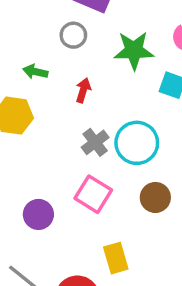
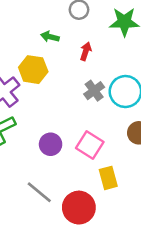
pink square: (93, 194) -> (90, 145), moved

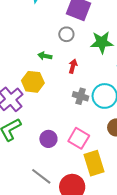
gray cross: (94, 91) -> (81, 96), turned -35
yellow rectangle: (108, 178) -> (94, 163), size x1.4

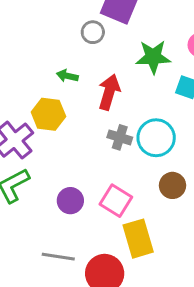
gray circle: (66, 34) -> (93, 32), moved
red arrow: (73, 66) -> (109, 92), size x1.6
gray line: (41, 176) -> (58, 257), turned -30

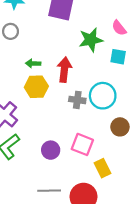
gray circle: (93, 32) -> (11, 31), moved
yellow hexagon: (48, 114) -> (36, 87), moved
yellow rectangle: (138, 239) -> (103, 168), size x0.7

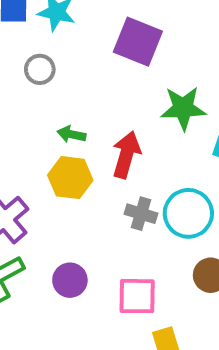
pink square: (82, 144) -> (137, 296), turned -30
purple circle: (51, 150) -> (70, 280), moved

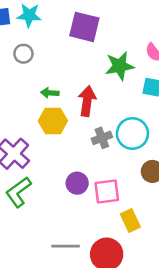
gray cross: (141, 214) -> (102, 138), turned -30
purple circle: (70, 280) -> (77, 183), moved

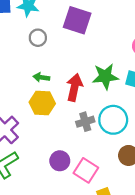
gray circle: (23, 54) -> (38, 38), moved
green star: (120, 66) -> (105, 76), moved
pink square: (107, 192) -> (86, 170), turned 35

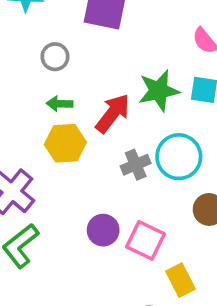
gray circle: (38, 38) -> (55, 57), moved
red arrow: (74, 87) -> (113, 113), turned 32

